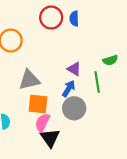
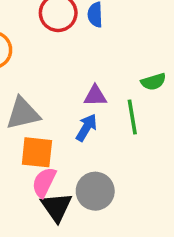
purple triangle: (74, 69) -> (95, 96), turned -32
gray circle: (74, 108) -> (95, 191), moved

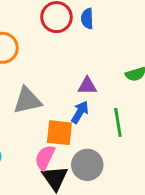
green line: (132, 117) -> (118, 122), moved
orange square: (37, 152) -> (59, 133), moved

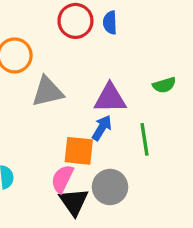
purple triangle: (87, 86) -> (110, 98), size x1.5
gray triangle: (27, 100) -> (48, 92), moved

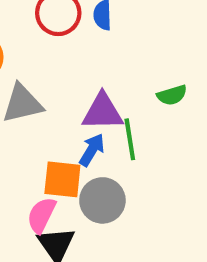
green line: (145, 139) -> (130, 139), moved
gray circle: (110, 187) -> (102, 200), moved

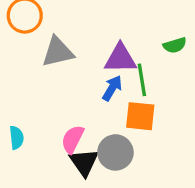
orange square: (62, 179) -> (140, 116), moved
gray circle: (102, 200) -> (115, 152), moved

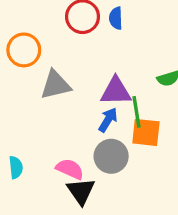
orange square: (140, 116) -> (146, 132), moved
pink semicircle: (73, 139) -> (70, 169), turned 88
gray circle: (115, 152) -> (111, 156), moved

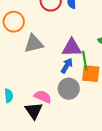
black triangle: (81, 191) -> (34, 111), moved

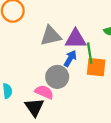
gray triangle: (34, 44) -> (51, 36), moved
gray circle: (69, 89) -> (57, 77), moved

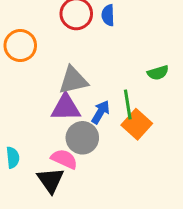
purple triangle: (76, 39) -> (66, 108), moved
orange square: (96, 67) -> (137, 124), turned 36

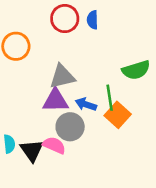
green semicircle: (158, 73) -> (136, 70), size x1.5
blue arrow: (100, 112) -> (86, 104), turned -102
black triangle: (51, 180) -> (32, 151), moved

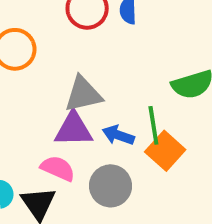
gray circle: (70, 127) -> (111, 186), moved
pink semicircle: (54, 145) -> (58, 168), moved

